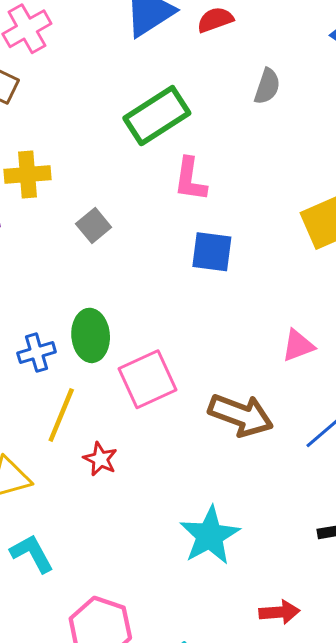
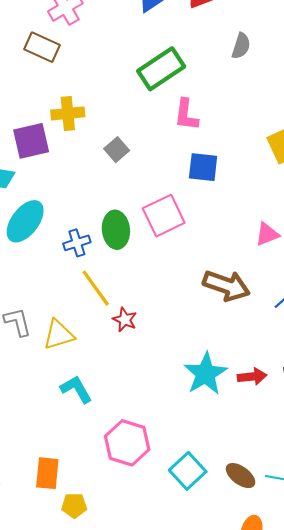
pink square: (147, 379) -> (164, 216), moved
yellow line: (61, 415) -> (96, 288), turned -57
red arrow: (279, 612) -> (252, 377), moved

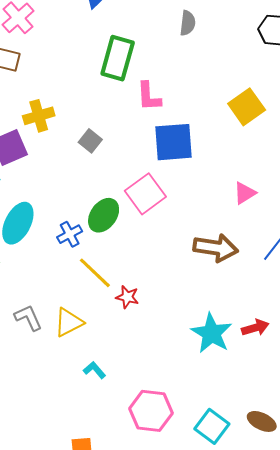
green rectangle: (161, 69) -> (118, 58), turned -30
blue square: (203, 167) -> (173, 142), size x1.4
green ellipse: (116, 230) -> (104, 215), turned 52
cyan L-shape: (76, 389) -> (94, 370), size x0.7

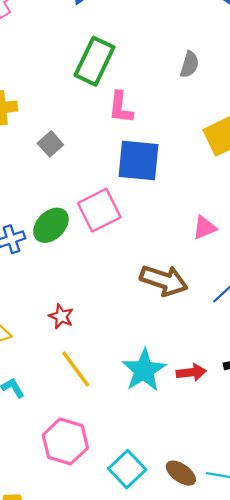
gray semicircle: (188, 23) -> (190, 64), moved
yellow line: (95, 273) -> (76, 369), moved

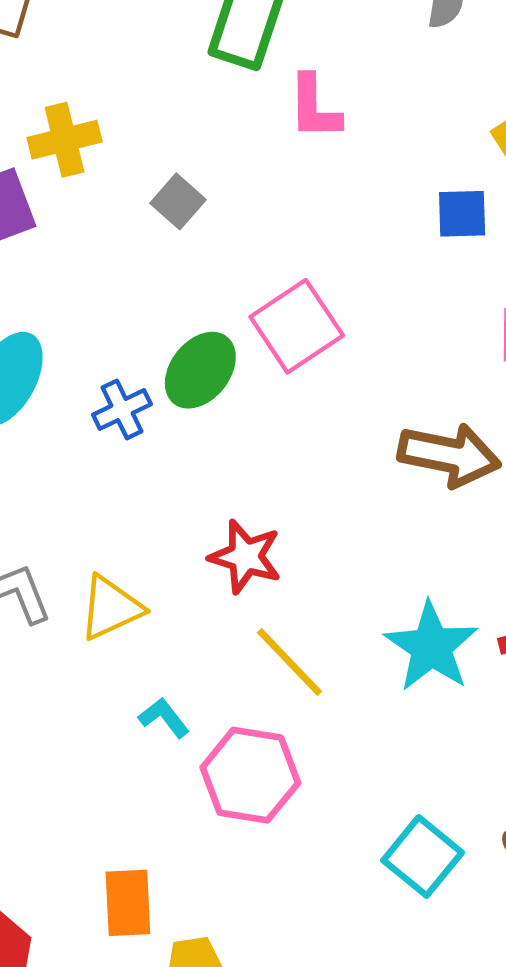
blue square: (138, 160) -> (462, 214), moved, size x0.6
red star: (61, 316) -> (245, 557), size x1.4
pink hexagon: (65, 441) -> (250, 775), moved

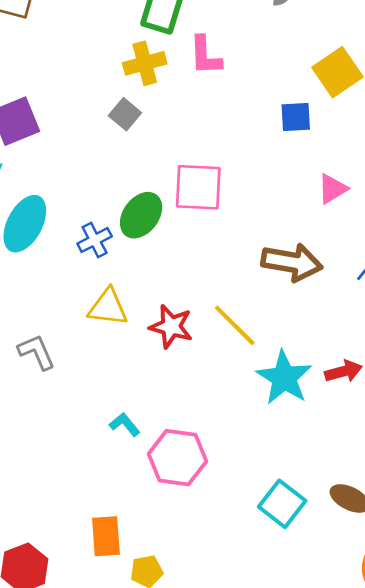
yellow cross: (65, 140) -> (145, 63), moved
pink square: (297, 326) -> (198, 187), turned 38
yellow triangle: (111, 608) -> (108, 307), moved, turned 33
yellow line: (290, 662) -> (235, 325), moved

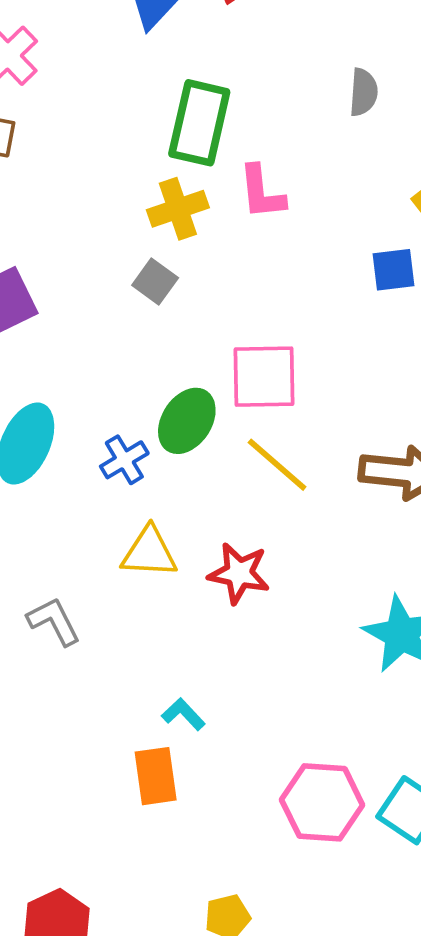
yellow line: (235, 325) -> (277, 465), moved
pink hexagon: (177, 458) -> (322, 802), moved
orange rectangle: (106, 536) -> (156, 776), moved

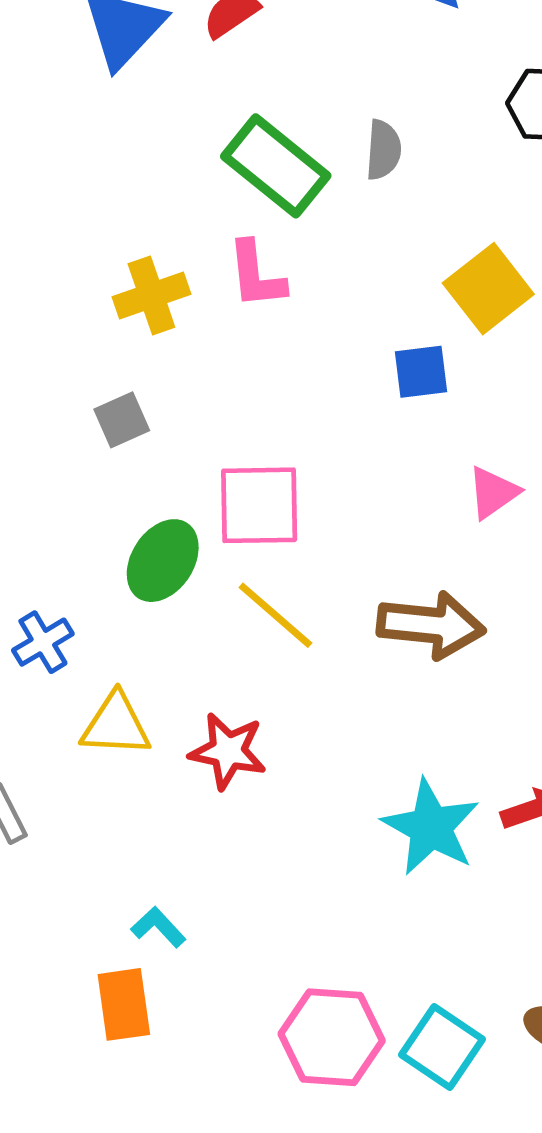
green rectangle: (199, 123) -> (276, 166), moved, turned -64
gray square: (155, 282) -> (122, 420), moved, turned 30
blue cross: (124, 460) -> (43, 642), moved

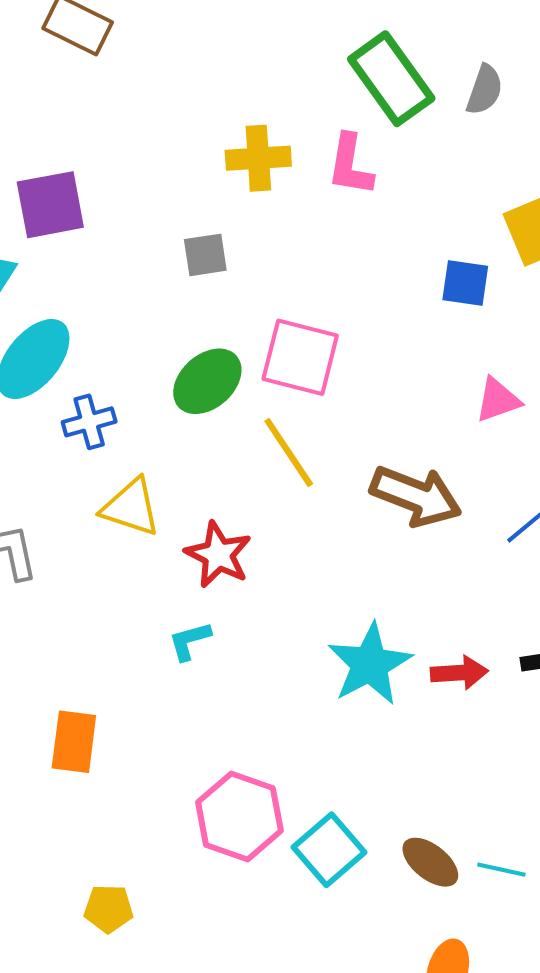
cyan L-shape: (158, 927) -> (190, 641), moved, turned -78

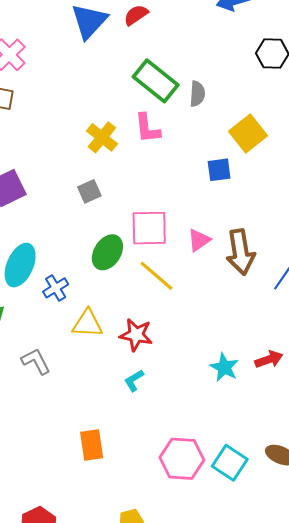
gray semicircle: (484, 90) -> (197, 94), moved
yellow cross: (258, 158) -> (102, 137), turned -32
pink triangle: (498, 400) -> (199, 240), moved
brown arrow: (416, 496) -> (241, 252), moved, turned 75
cyan star: (370, 664) -> (224, 367), size x0.7

